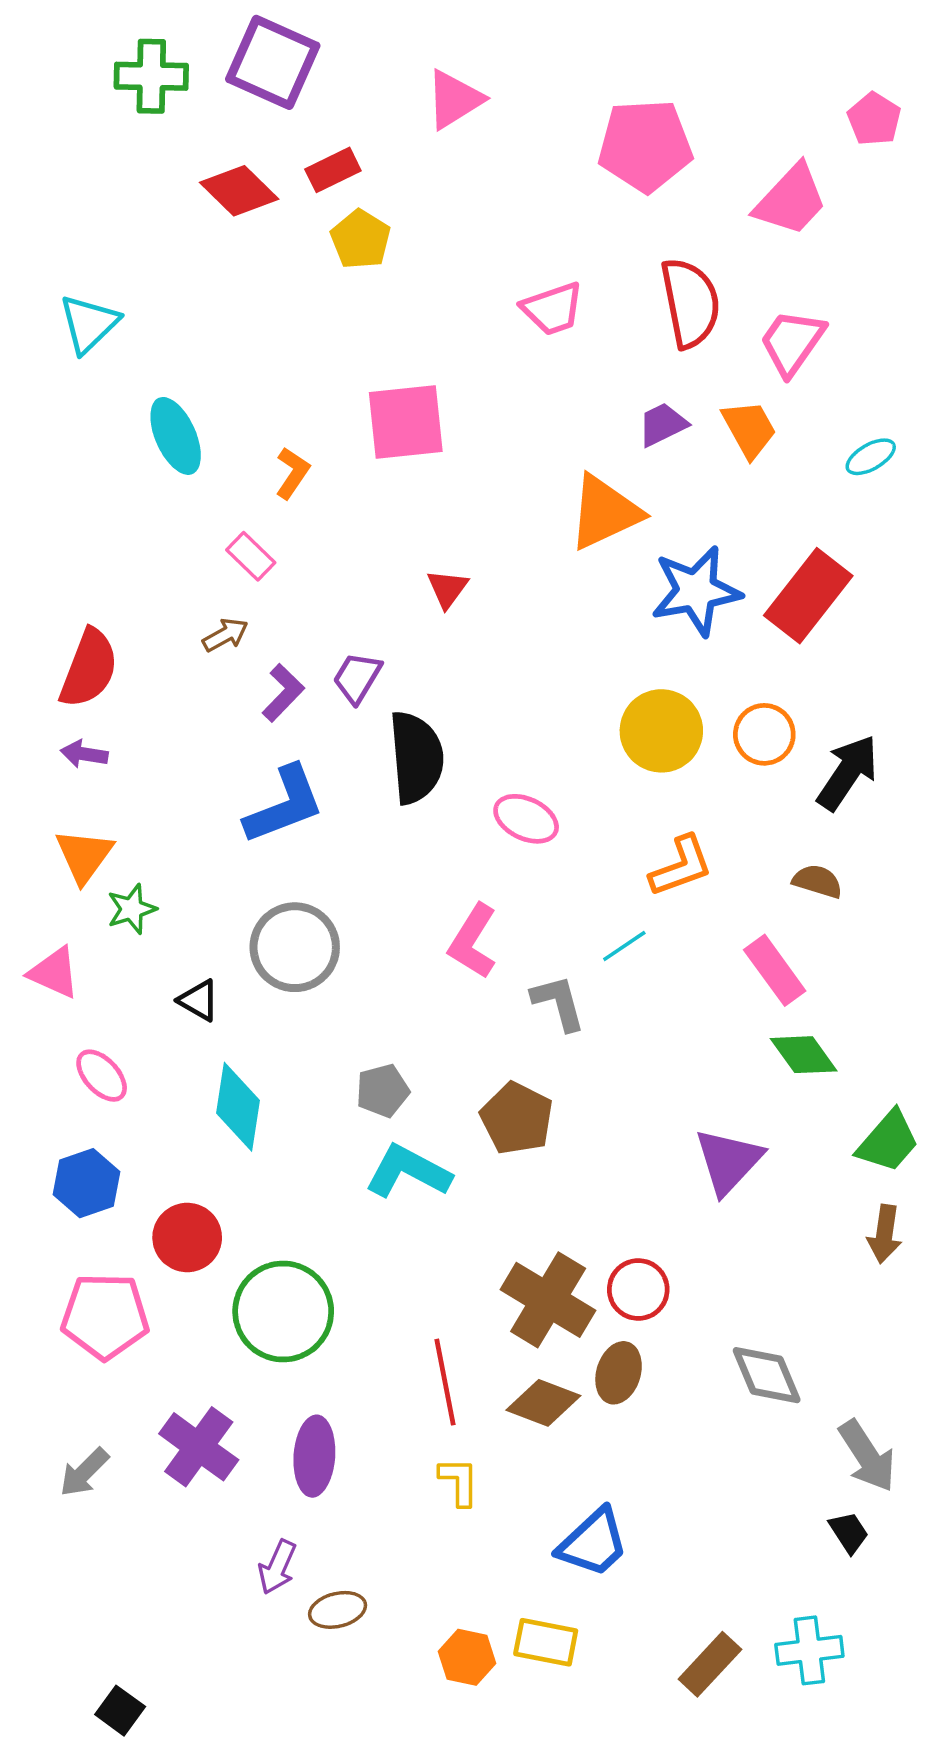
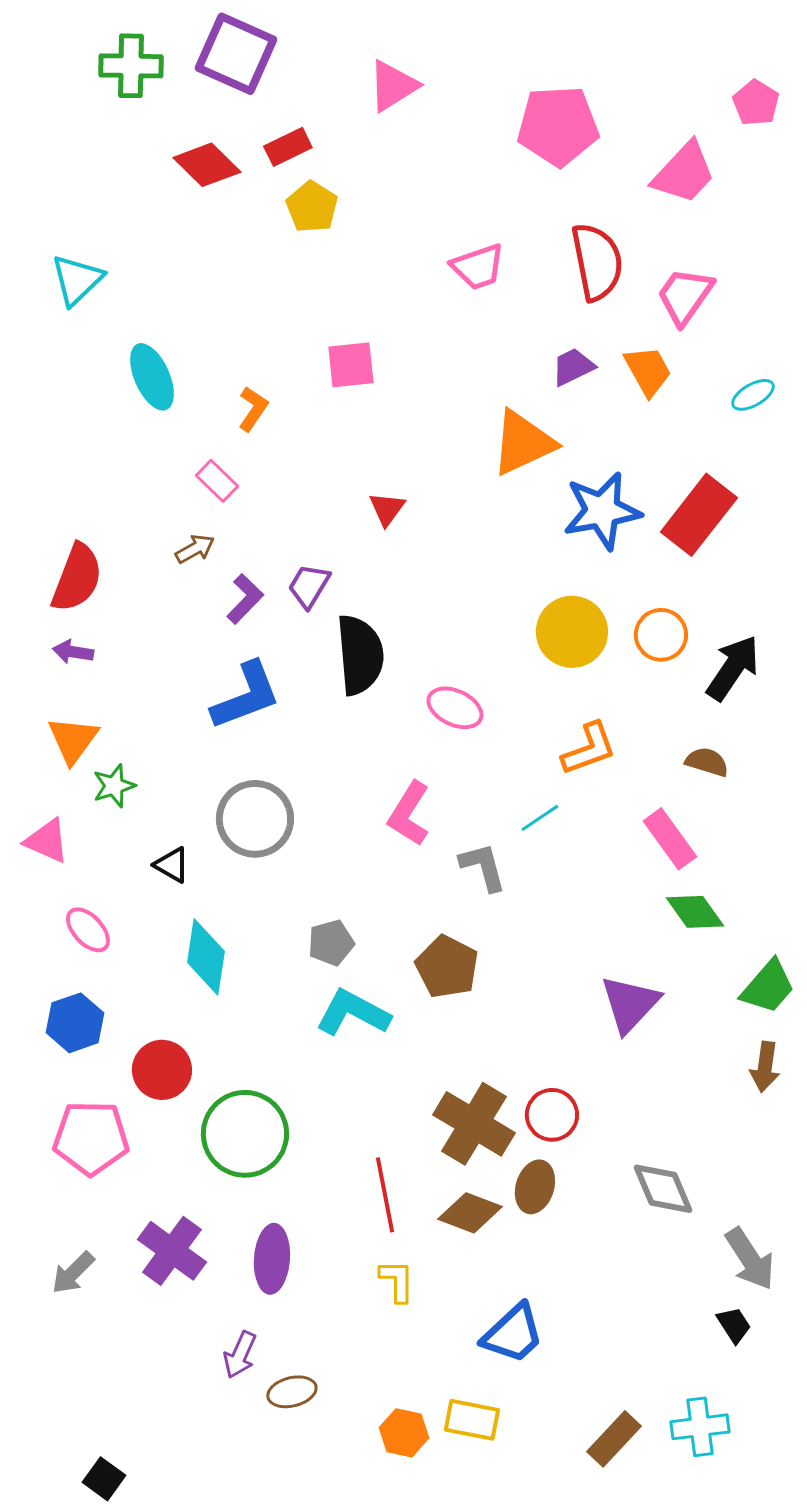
pink square: (406, 422) -> (351, 365), size x0.7

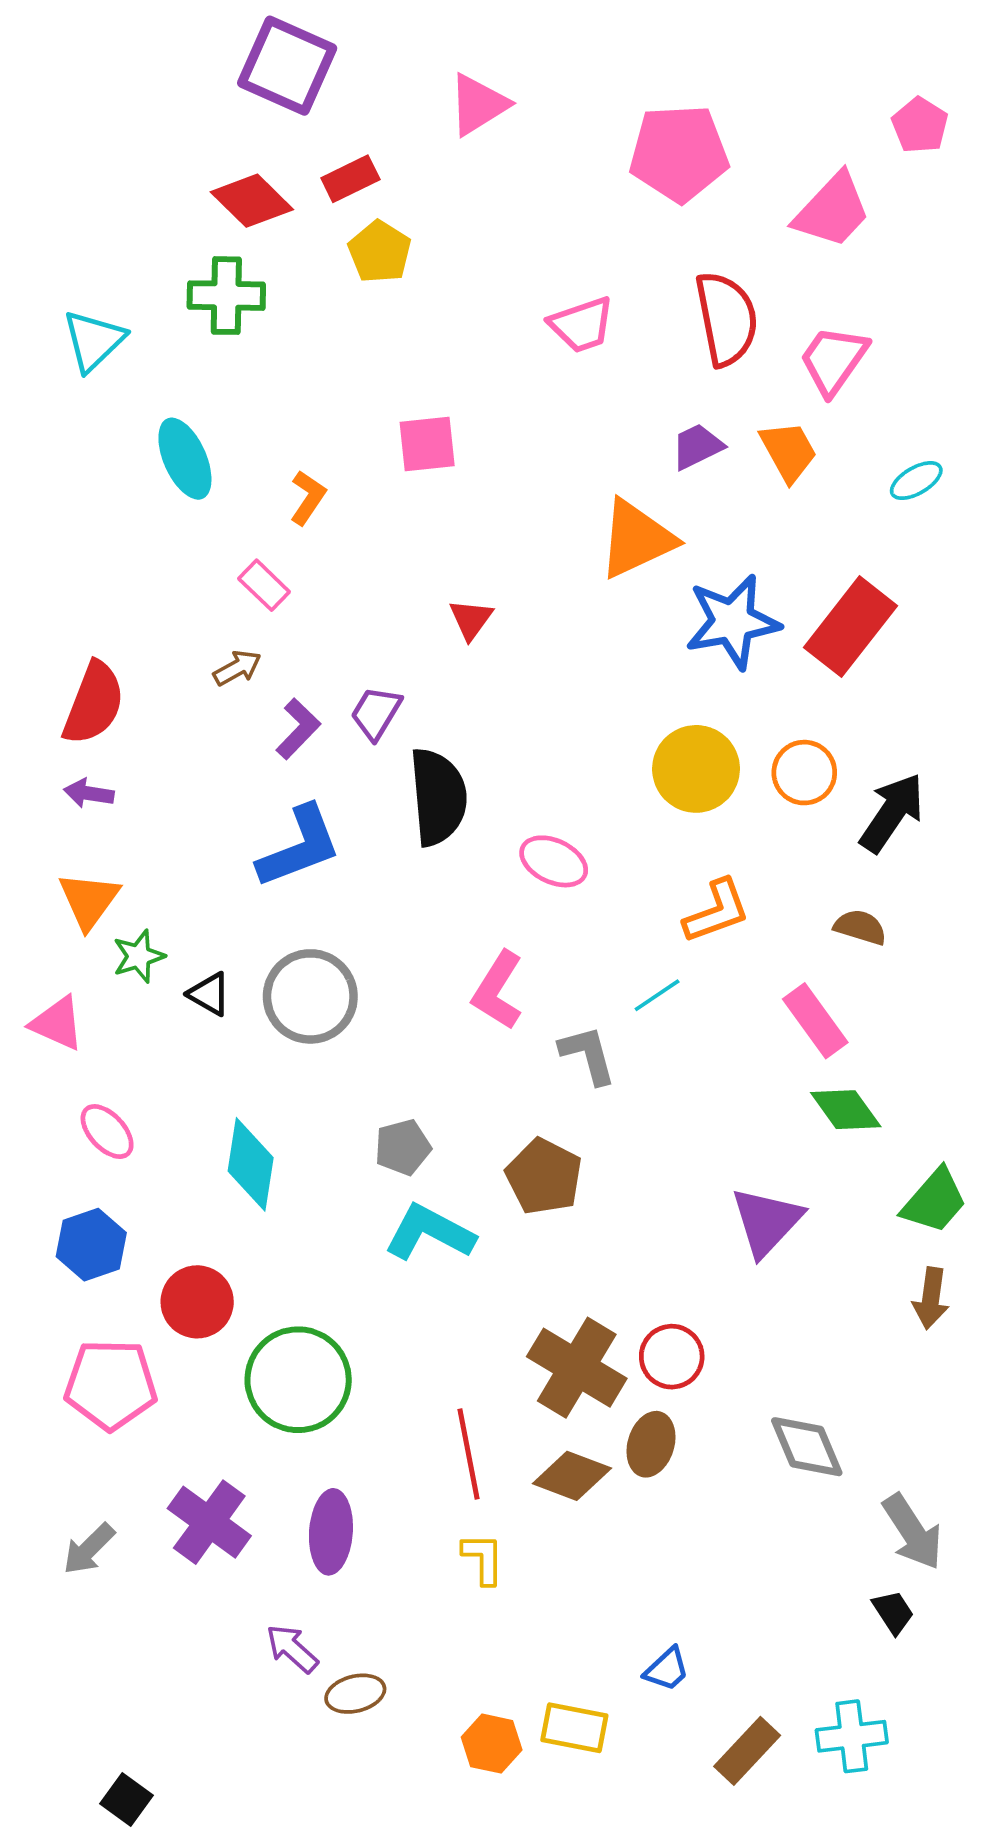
green cross: (131, 66) -> (226, 296), moved
black triangle: (172, 865) -> (209, 994), moved
blue trapezoid: (513, 1334) -> (667, 1669), moved, size x0.6
purple arrow: (240, 1355) -> (292, 1649), turned 108

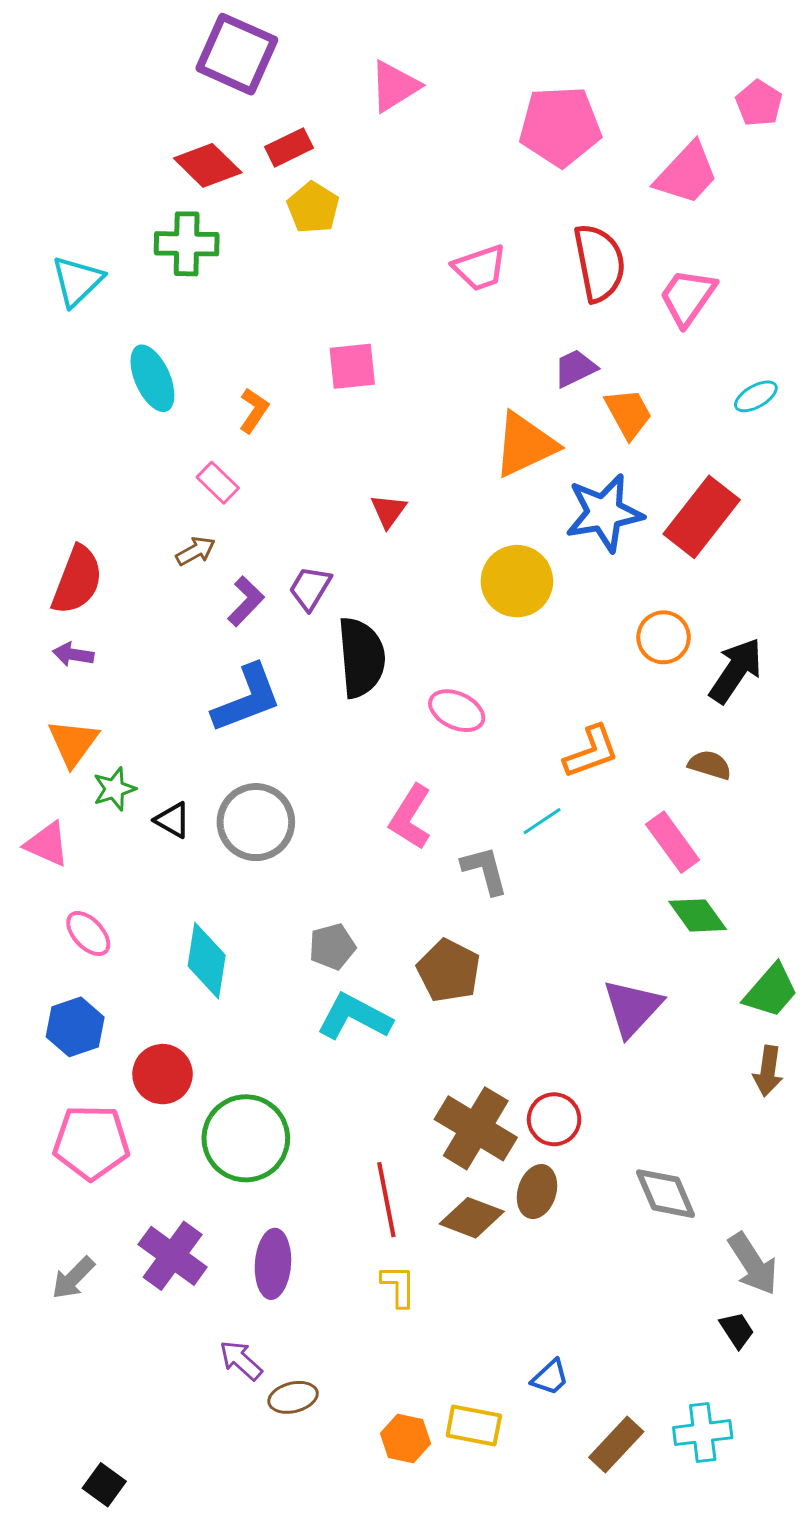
orange trapezoid: (788, 451) -> (628, 413), moved
yellow circle: (696, 769) -> (517, 581), moved

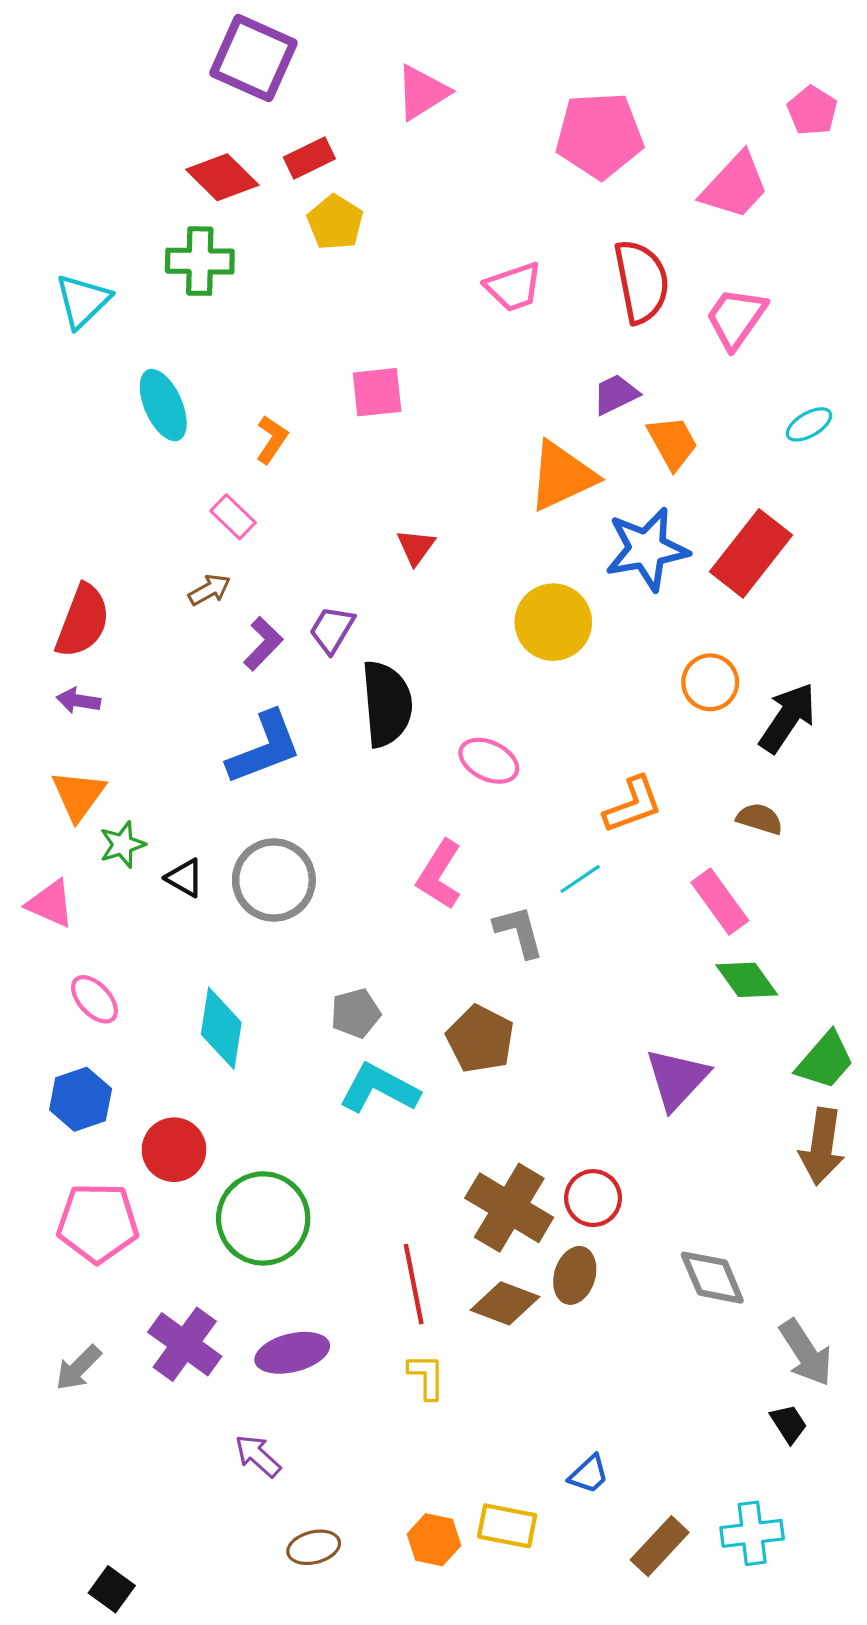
brown arrow: (768, 1071) -> (822, 1146), size x1.4
purple ellipse: (273, 1264) -> (292, 1353), turned 72
brown ellipse: (293, 1397) -> (314, 1547), moved

